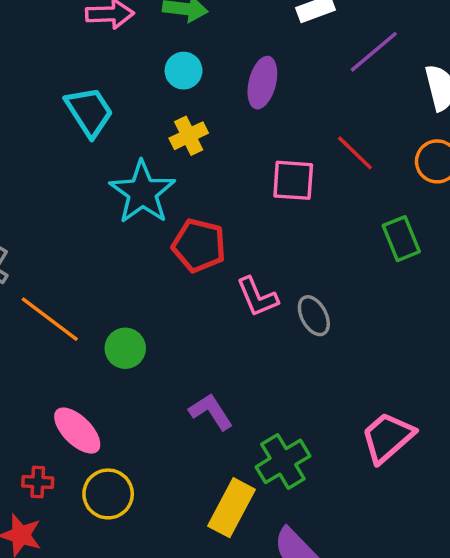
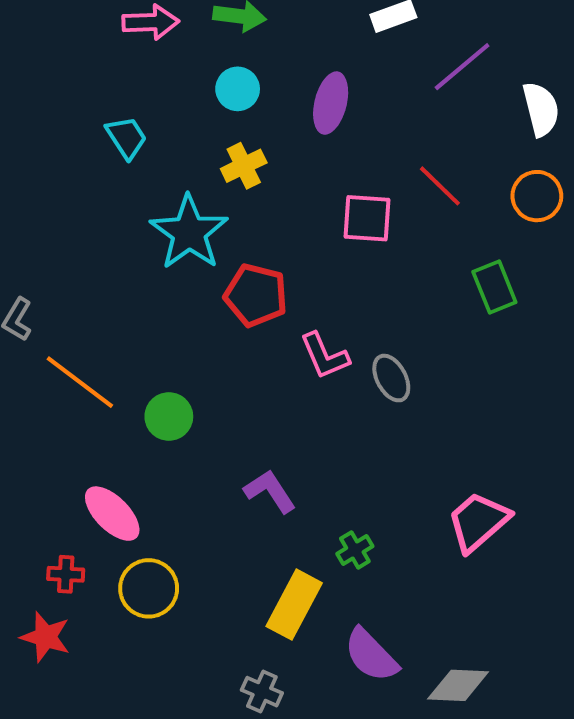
cyan trapezoid: (89, 112) -> (126, 137), size x0.7
green cross: (283, 461) -> (355, 550), size x0.6

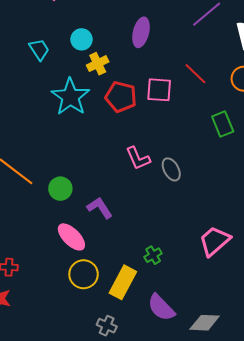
cyan circle: (238, 89) -> (82, 39), moved
red pentagon: (256, 295) -> (121, 97), moved
purple L-shape: (270, 491) -> (100, 208), moved
pink ellipse: (112, 514) -> (71, 237), moved
yellow circle: (149, 588) -> (84, 274), moved

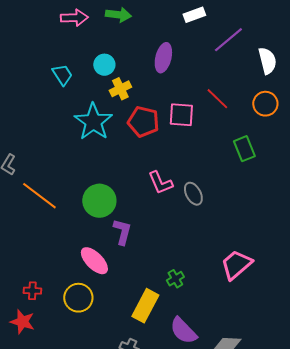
green circle: (60, 189) -> (99, 201), moved, size x1.4
purple L-shape: (100, 208) -> (122, 232), turned 48
yellow circle: (84, 274) -> (78, 298), moved

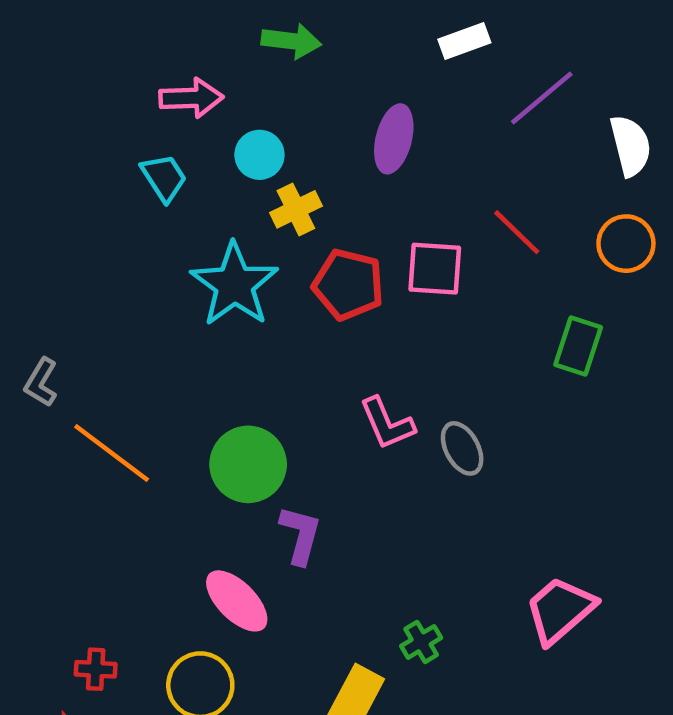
pink arrow: (74, 18) -> (191, 98), moved
green rectangle: (244, 149) -> (578, 346), turned 40

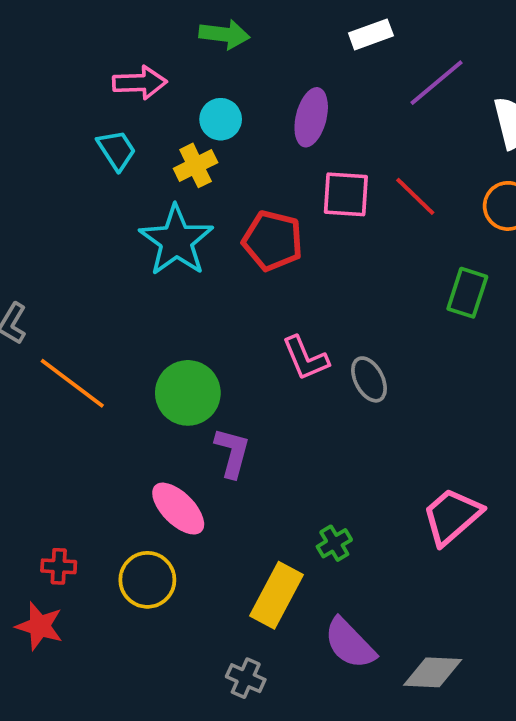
cyan circle: (259, 155) -> (221, 119), moved
yellow cross: (296, 209) -> (196, 165), moved
pink square: (435, 269) -> (346, 194), moved

